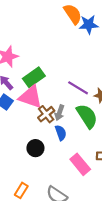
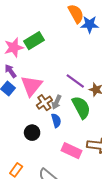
green rectangle: (34, 77) -> (34, 41), moved
pink triangle: (31, 97) -> (31, 86), turned 45
pink rectangle: (80, 164) -> (71, 151), turned -30

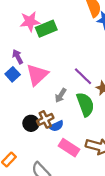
pink star: (14, 47) -> (30, 22), moved
brown cross: (44, 103) -> (45, 119), moved
blue semicircle: (56, 121) -> (56, 126), moved, turned 72

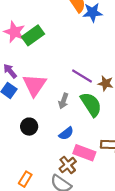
pink star: (30, 22) -> (14, 32), turned -30
brown cross: (45, 119) -> (68, 165), moved
black circle: (31, 123) -> (29, 127), moved

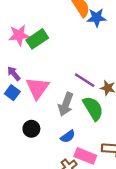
pink star: (14, 32) -> (19, 35), turned -30
gray arrow: (63, 101) -> (66, 104), size x1.5

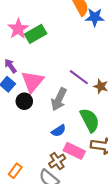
pink star: (19, 35) -> (18, 29), turned -30
green semicircle: (93, 108) -> (90, 120), moved
black circle: (31, 129) -> (24, 101), moved

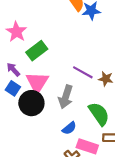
green rectangle: (36, 34) -> (37, 51), moved
black circle: (24, 101) -> (31, 103), size x1.5

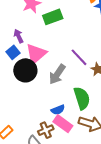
green rectangle: (37, 51) -> (53, 17), moved
blue semicircle: (69, 128) -> (58, 110), moved

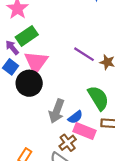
green rectangle: (53, 17) -> (27, 36), moved
gray arrow: (57, 74) -> (57, 111), moved

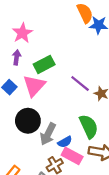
green rectangle: (27, 36) -> (44, 64), moved
purple arrow: (12, 48) -> (17, 57), moved, turned 40
black circle: (29, 83) -> (28, 121), moved

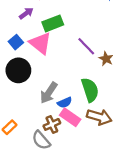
purple arrow: (17, 57) -> (26, 13), turned 40
pink triangle: (34, 86) -> (40, 43), turned -40
black circle: (28, 121) -> (18, 70), moved

